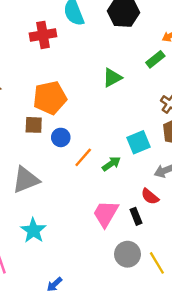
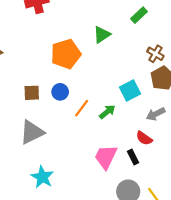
orange pentagon: (50, 98) -> (66, 54), moved
brown square: (34, 125) -> (32, 93), moved

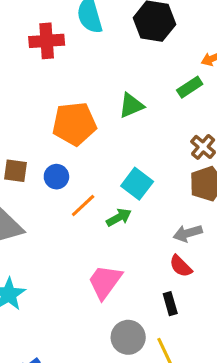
cyan square: (130, 91) -> (137, 184), moved, turned -36
red semicircle: (144, 138) -> (181, 266), moved
black rectangle: (133, 157) -> (170, 304), moved

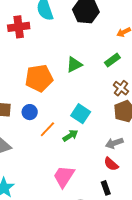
green rectangle: (190, 87) -> (112, 60), moved

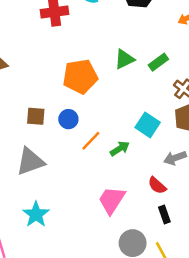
green rectangle: (112, 60) -> (158, 62), moved
cyan square: (81, 114) -> (148, 125), moved
red semicircle: (111, 164) -> (157, 185), moved

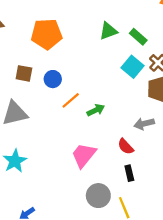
green rectangle: (158, 62) -> (138, 37), turned 72
orange pentagon: (80, 76) -> (47, 34), moved
cyan square: (148, 125) -> (133, 67), moved

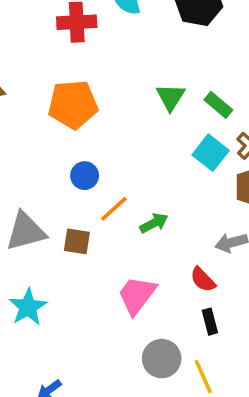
green triangle: (108, 31) -> (171, 97), turned -36
brown square: (24, 73) -> (77, 241), moved

